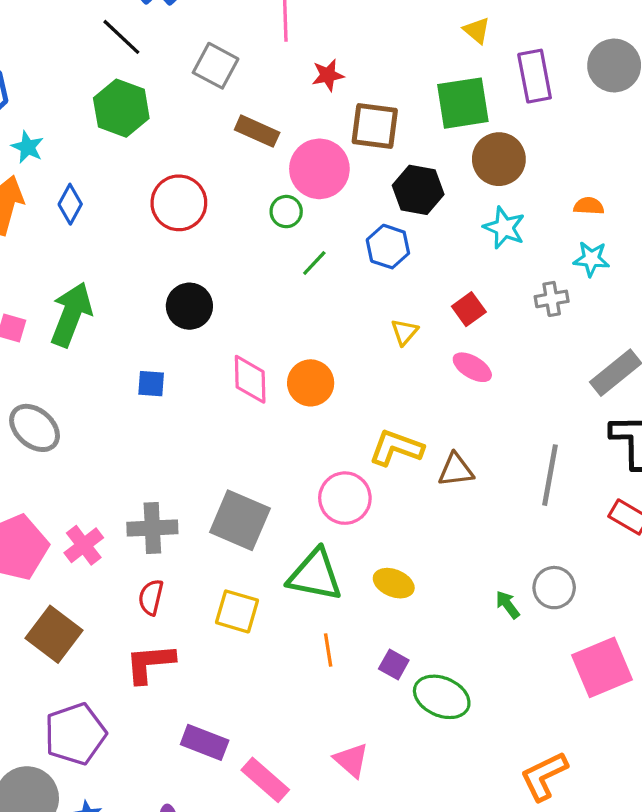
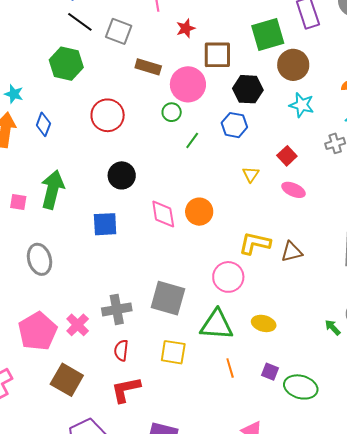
black line: (121, 37) -> (80, 22), moved
blue square: (151, 384) -> (105, 224), size x1.5
gray ellipse: (35, 428) -> (40, 259), turned 40

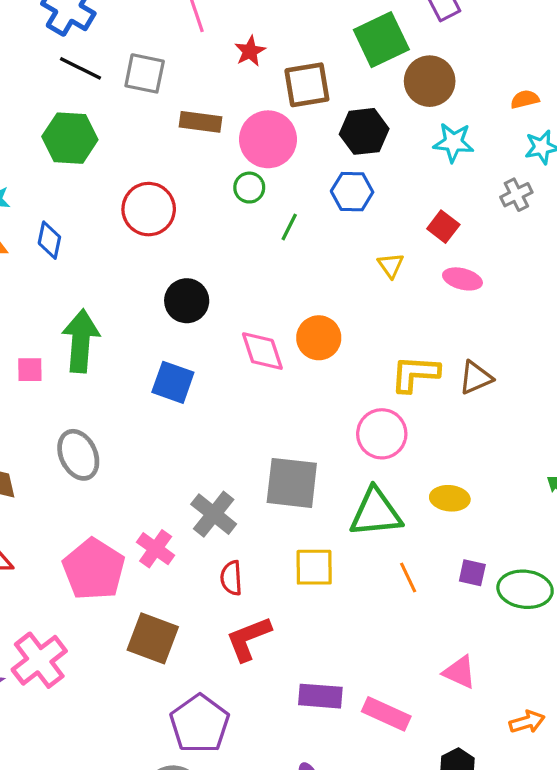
blue square: (105, 224) -> (173, 382), turned 32
gray cross: (117, 309) -> (214, 514), turned -32

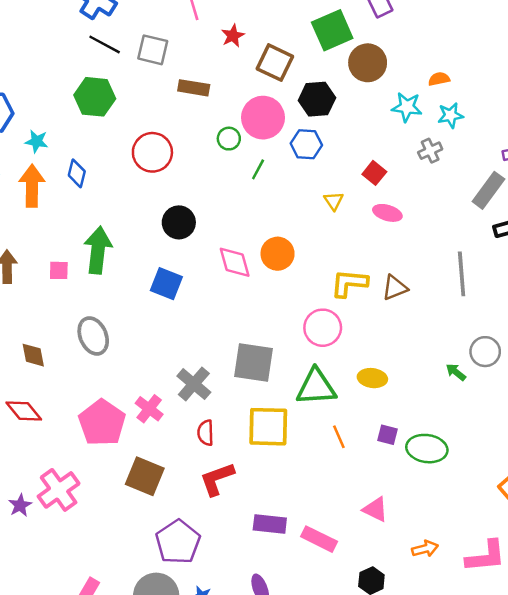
brown square: (307, 85) -> (275, 63), turned 33
pink circle: (268, 139) -> (263, 118), moved
cyan star: (453, 142) -> (407, 107), moved
yellow square: (314, 567) -> (268, 427), size x1.4

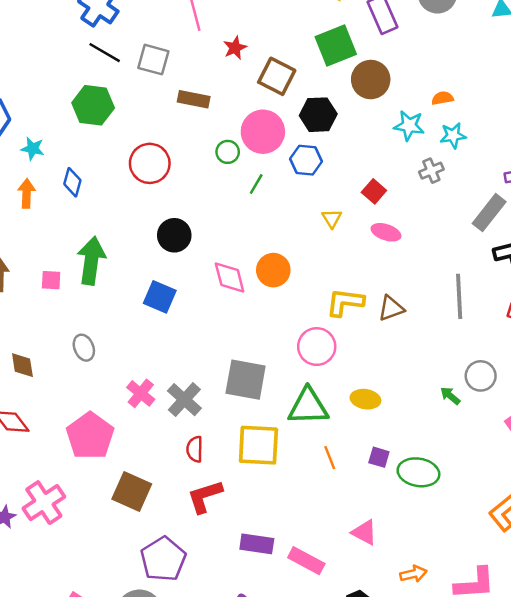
orange arrow: (32, 186) -> (27, 193), size x0.7
gray ellipse: (93, 336) -> (84, 348), size x0.7
pink cross: (149, 409) -> (141, 393), moved

